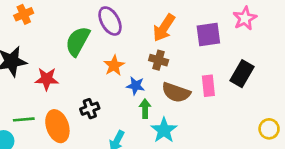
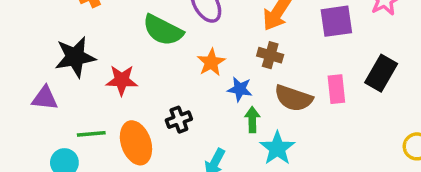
green semicircle: (78, 41) -> (163, 30), turned -92

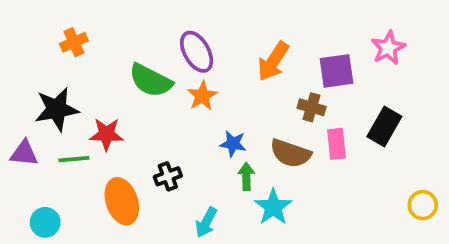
brown cross: (270, 55) -> (312, 107), moved
orange star: (211, 62) -> (202, 96), moved
green line: (91, 134) -> (74, 159), moved

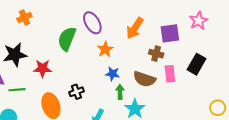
green semicircle: (151, 81) -> (67, 39), turned 85
orange star: (202, 96) -> (105, 49), moved
green line: (74, 159) -> (17, 90), moved

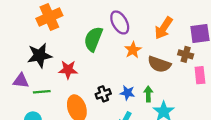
orange cross: (24, 17) -> (49, 17), size x1.6
blue star: (113, 74) -> (127, 93), moved
brown semicircle: (144, 79) -> (159, 64), moved

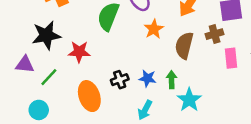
brown cross: (186, 54) -> (215, 34), turned -32
brown semicircle: (159, 64) -> (184, 45), turned 85
green line: (42, 92) -> (49, 77), turned -42

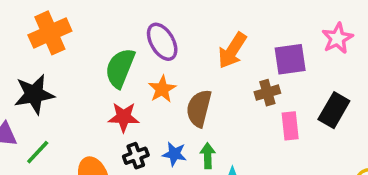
orange star: (154, 29) -> (162, 89), moved
brown semicircle: (184, 45) -> (199, 108), moved
red star: (79, 52) -> (124, 117), moved

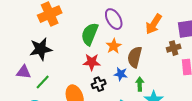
blue star: (174, 154) -> (121, 74), moved

